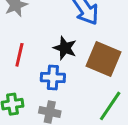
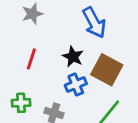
blue cross: (53, 78) -> (76, 84), moved, turned -30

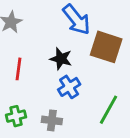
brown square: (107, 70) -> (106, 47), moved

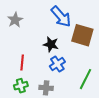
red line: (18, 69) -> (22, 63), moved

